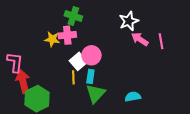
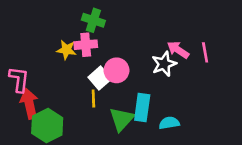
white star: (129, 21) -> (164, 64), moved
cyan rectangle: (90, 76) -> (142, 108), moved, size x1.5

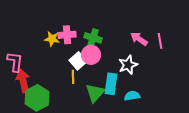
green cross: (93, 20) -> (93, 38), moved
white star: (164, 64) -> (128, 65), moved

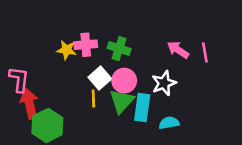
pink circle: (91, 55) -> (124, 81), moved
green triangle: (95, 93) -> (122, 101), moved

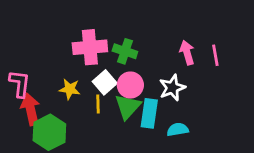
pink cross: (86, 45) -> (90, 47), size x1.4
yellow star: (67, 50) -> (70, 89), moved
pink arrow: (178, 50) -> (187, 53), turned 40

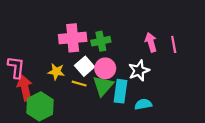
green cross: (125, 51) -> (101, 41), turned -30
yellow line: (98, 104) -> (79, 84), turned -72

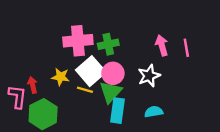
white square: (85, 66) -> (91, 71), size x1.4
pink L-shape: (16, 67) -> (17, 97), moved
red arrow: (25, 88) -> (33, 85), moved, size x0.6
cyan rectangle: (120, 91) -> (118, 111), moved

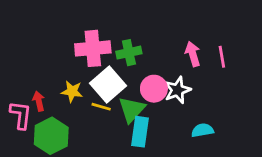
pink circle: (113, 73) -> (154, 89), moved
cyan semicircle: (154, 112) -> (202, 130), moved

